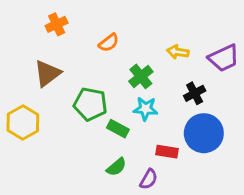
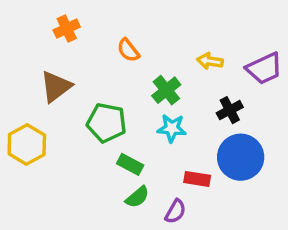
orange semicircle: (109, 43) -> (128, 50), turned 90
green rectangle: (118, 129) -> (130, 164), moved

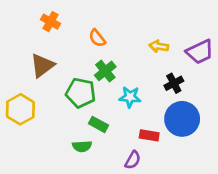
orange cross: (67, 29) -> (51, 22), turned -36
green cross: (166, 90) -> (105, 71), moved
green semicircle: (137, 197) -> (82, 146), moved, turned 36

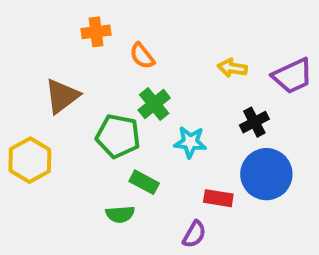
orange cross: (51, 22) -> (96, 32), moved, turned -36

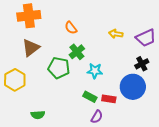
orange cross: (96, 32) -> (29, 16), moved, size x1.6
black cross: (254, 122) -> (142, 64), moved
green rectangle: (144, 182) -> (90, 97), moved
green semicircle: (120, 214) -> (38, 115), moved

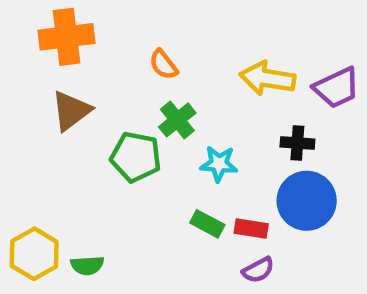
yellow arrow: (116, 34) -> (267, 78), size x1.6
black cross: (142, 64) -> (297, 143), moved, turned 32
yellow hexagon: (15, 80) -> (34, 254), moved
purple semicircle: (97, 117) -> (258, 270), moved, turned 32

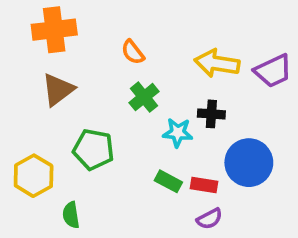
black cross: (297, 143) -> (211, 114), moved
green pentagon: (136, 157) -> (93, 149), moved
yellow hexagon: (34, 254) -> (34, 176), moved
green semicircle: (87, 265) -> (71, 215), turned 85

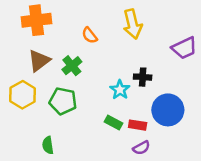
yellow arrow: (217, 63) -> (133, 24), moved, turned -112
green cross: (144, 97) -> (72, 66), moved
cyan star: (178, 133) -> (120, 90), turned 30
yellow hexagon: (34, 176) -> (23, 95), moved

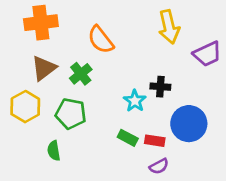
yellow arrow: (133, 24) -> (169, 27), moved
orange semicircle: (90, 35) -> (101, 40), size x1.5
green semicircle: (48, 145) -> (54, 151), moved

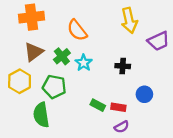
cyan star: (135, 101) -> (84, 63), moved
blue circle: (189, 124) -> (144, 94), size x0.6
green semicircle: (54, 151) -> (41, 115), size x1.6

